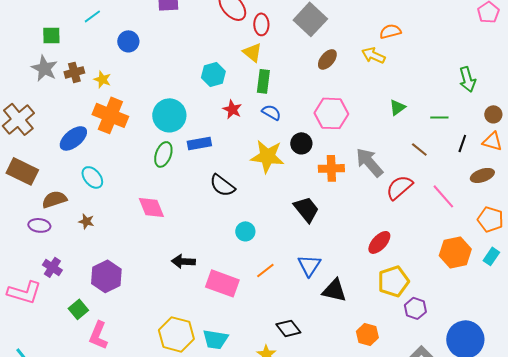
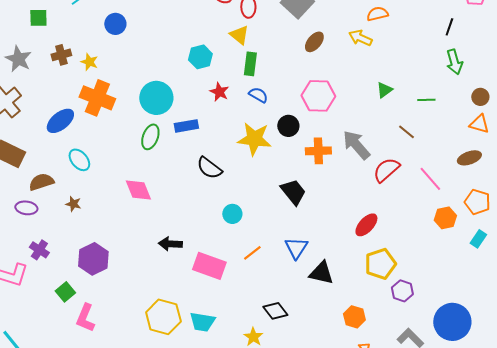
gray star: (44, 68) -> (18, 59), moved
black line: (462, 143) -> (449, 27), moved
orange hexagon: (455, 252) -> (445, 218), moved, size x0.7

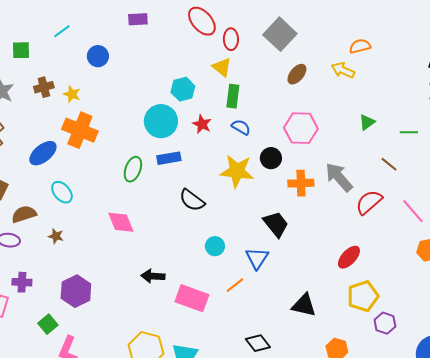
cyan circle: (156, 98) -> (161, 121), moved
blue triangle: (296, 248) -> (257, 258), moved
purple cross: (39, 250) -> (22, 282), turned -30

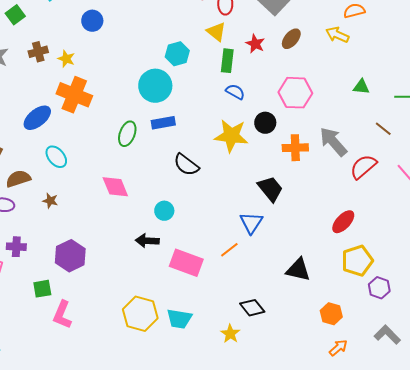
green square: (21, 50) -> (15, 15), turned -36
green triangle: (367, 122) -> (361, 87), turned 42
red star: (202, 124) -> (255, 44), moved
cyan circle: (215, 246) -> (164, 211), moved
green square: (48, 324) -> (42, 289), turned 30

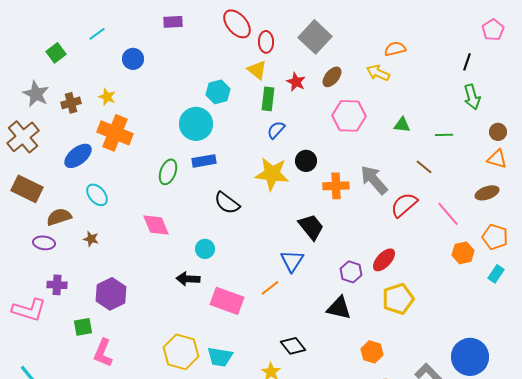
brown cross: (38, 52) -> (71, 103), moved
blue semicircle: (235, 92) -> (276, 130), turned -78
pink hexagon: (295, 93) -> (349, 116), moved
purple hexagon: (379, 288) -> (351, 272), moved

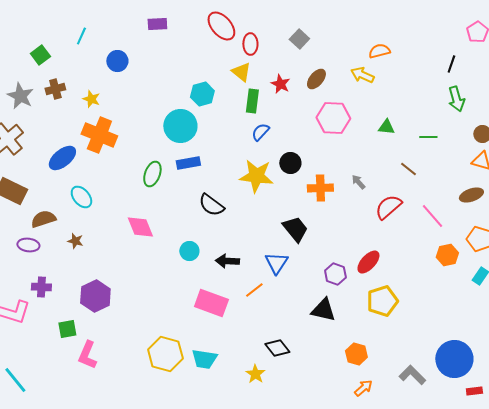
cyan line: (97, 34) -> (81, 36), turned -30
gray square: (315, 37) -> (299, 39), size x0.6
brown cross: (71, 103) -> (55, 89), moved
gray arrow: (374, 180) -> (358, 182), size x0.5
black arrow: (188, 279) -> (227, 261), moved

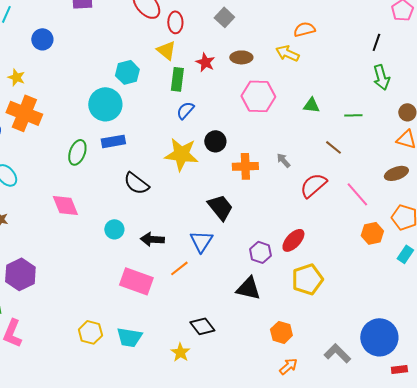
brown ellipse: (316, 79) -> (241, 57), turned 50
yellow hexagon: (165, 354) -> (90, 332), size x0.7

